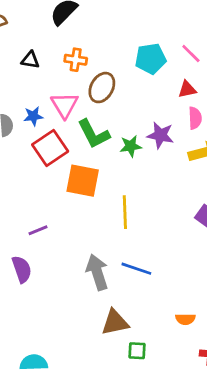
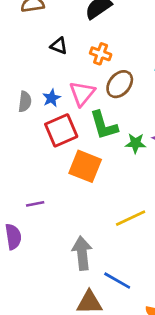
blue star: (33, 116) -> (51, 98), turned -30
yellow line: (125, 212) -> (131, 218), moved, turned 56
blue line: (136, 269) -> (117, 281), moved

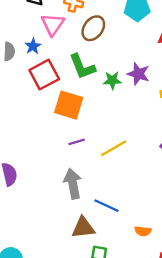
pink triangle: (82, 93) -> (53, 24), moved
purple line: (35, 204) -> (77, 142), moved

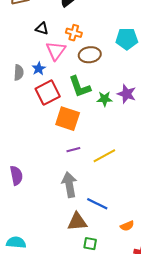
brown ellipse: (93, 28) -> (90, 55), turned 45
orange semicircle: (143, 231) -> (127, 226), turned -32

